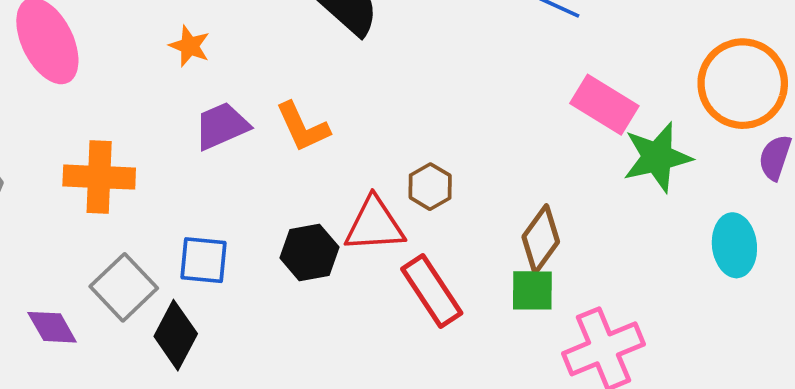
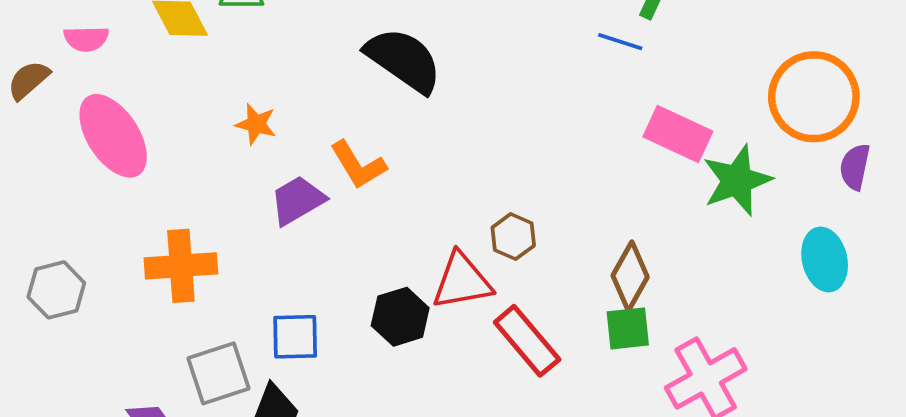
orange L-shape: (303, 127) -> (358, 165), moved
gray square: (124, 287) -> (219, 373), turned 32

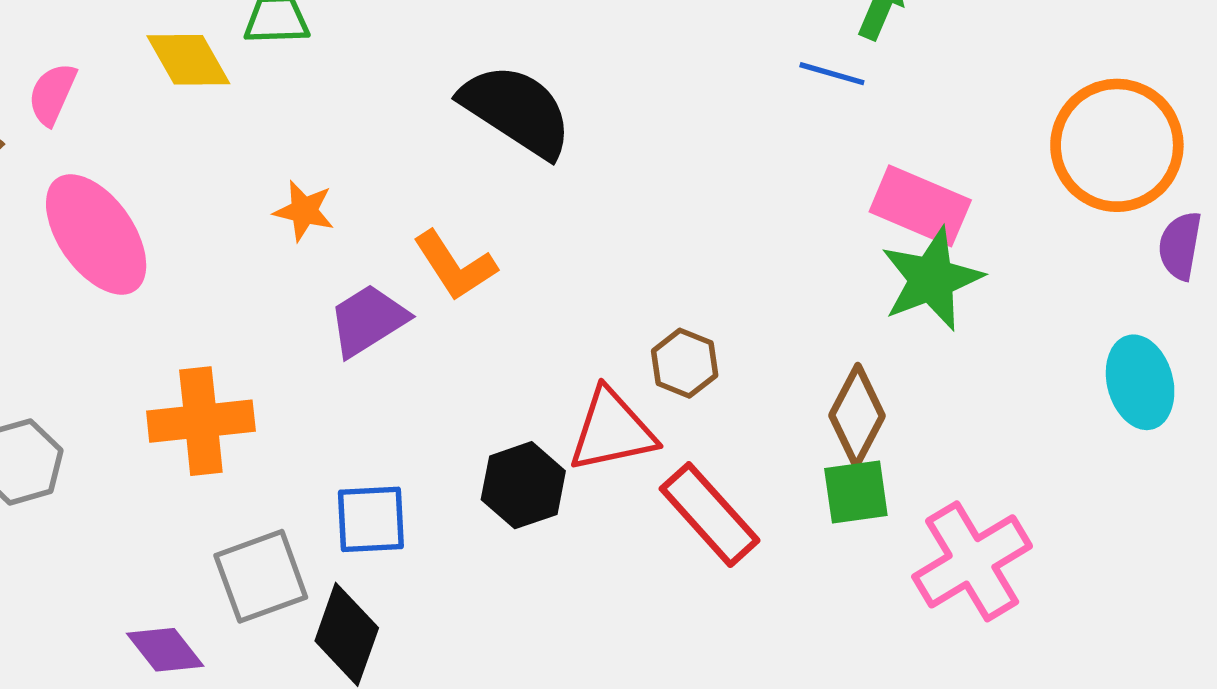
pink semicircle: (86, 39) -> (52, 94), turned 117
green star: (737, 180) -> (932, 279), moved

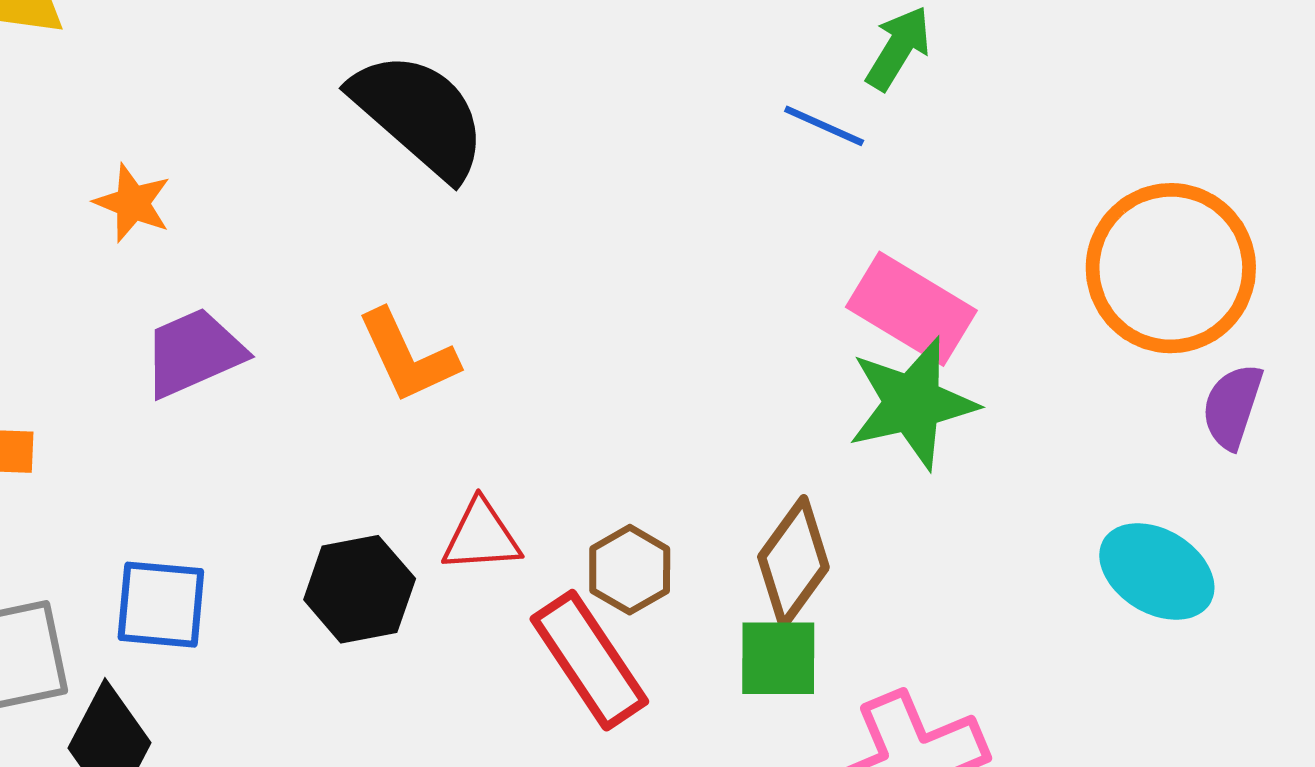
orange L-shape: (455, 266) -> (408, 356), moved
brown hexagon: (685, 363) -> (630, 570), moved
cyan ellipse: (1140, 382) -> (1157, 571), turned -52
red triangle: (612, 431) -> (481, 536), size x0.7

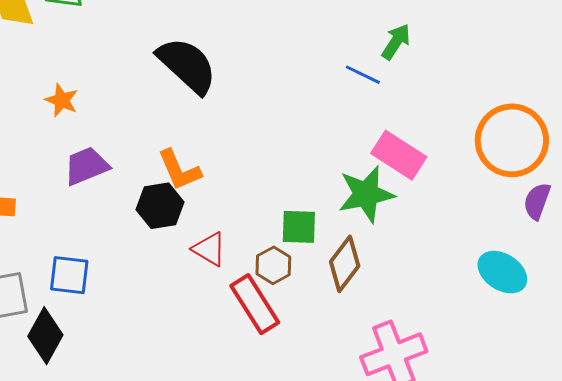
green star: (912, 403) -> (366, 194), moved
red triangle: (481, 536) -> (209, 249), turned 33
black hexagon: (360, 589) -> (160, 206), moved
green square: (778, 658) -> (299, 227), moved

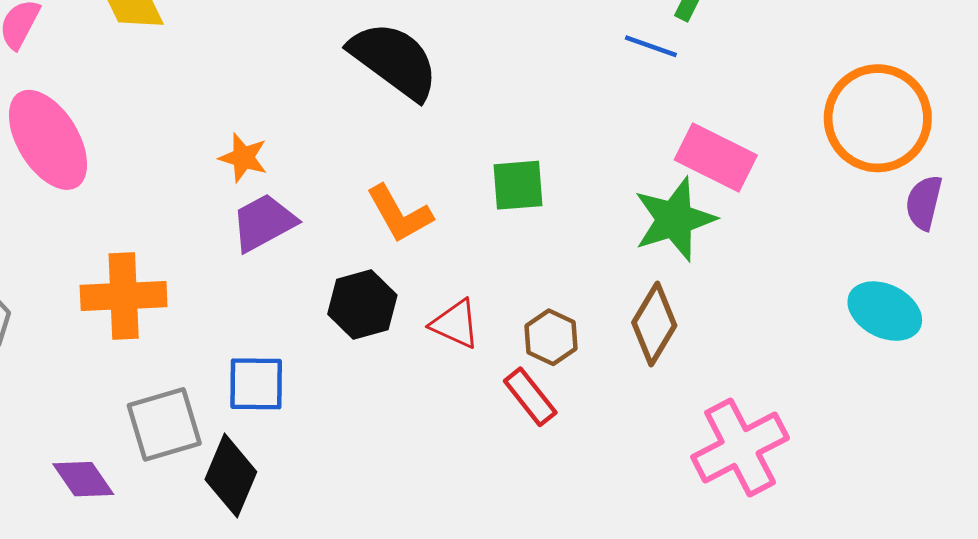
orange star: (62, 100) -> (243, 158), moved
black hexagon: (160, 206) -> (362, 305), moved
green square: (299, 227) -> (518, 185), moved
red rectangle: (255, 304) -> (530, 397), size x0.7

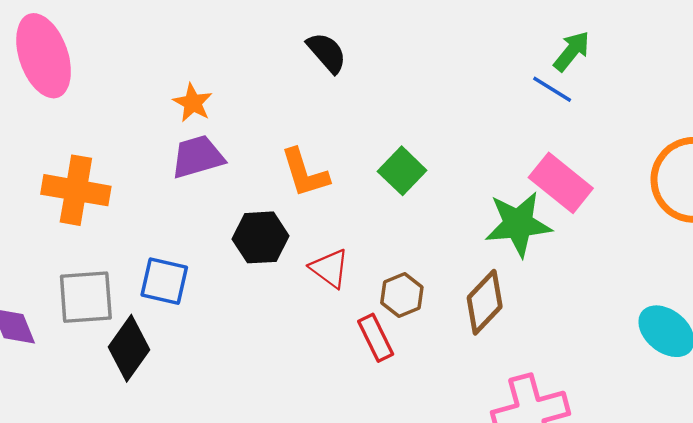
blue line: (651, 46) -> (552, 89), moved
black semicircle: (394, 60) -> (327, 53), size x0.6
green square: (518, 185) -> (402, 171), turned 36

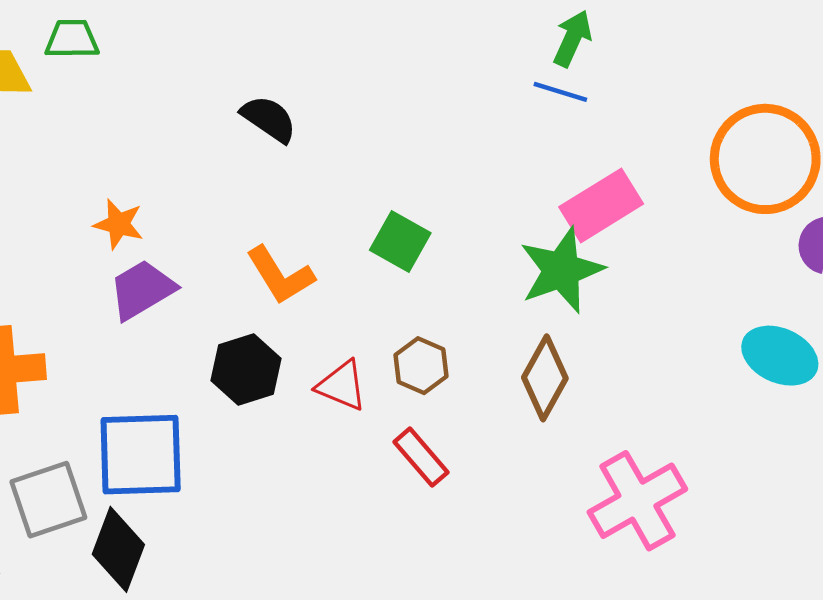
pink rectangle: (561, 183) -> (601, 205), turned -56
blue square: (164, 281) -> (141, 455), size x1.5
brown hexagon: (402, 295) -> (421, 366), moved

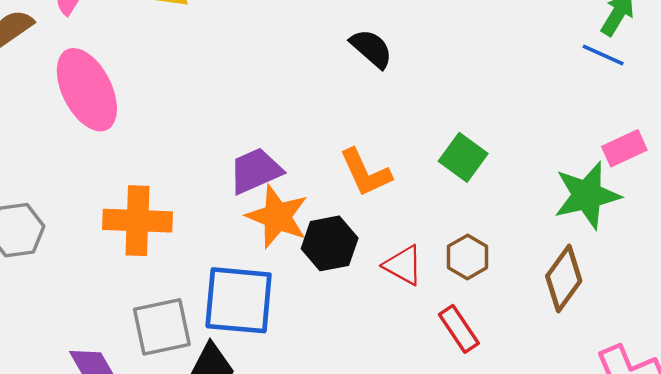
pink rectangle: (601, 205) -> (624, 148), size x0.7
orange star: (119, 224) -> (277, 217), moved, size x1.6

